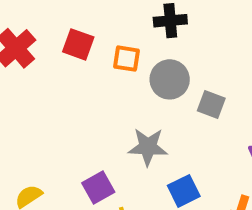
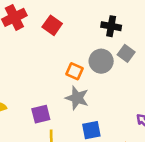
orange square: (127, 59) -> (75, 71), moved
gray square: (211, 104) -> (126, 53), moved

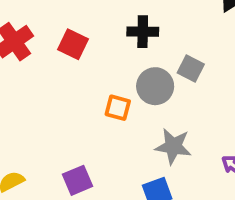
black cross: (111, 26) -> (143, 32), moved
gray star: (77, 98) -> (173, 146), moved

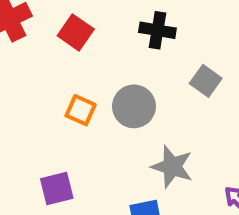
gray circle: (155, 86) -> (134, 106), moved
orange square: (118, 108) -> (81, 110), moved

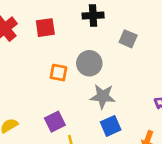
red square: (76, 32) -> (45, 28), turned -30
gray star: (172, 167) -> (103, 96), moved

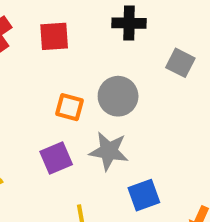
gray star: (103, 96) -> (109, 151), moved
purple square: (55, 122) -> (56, 158), moved

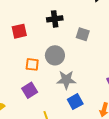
gray star: (109, 151) -> (66, 80), moved

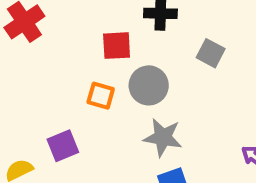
red square: (19, 31) -> (117, 46), moved
purple square: (30, 90) -> (63, 146), moved

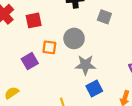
red square: (117, 46) -> (34, 20), moved
purple square: (63, 146) -> (30, 61), moved

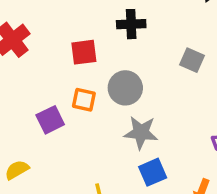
gray square: (104, 17) -> (192, 60), moved
red square: (34, 20) -> (84, 52), moved

